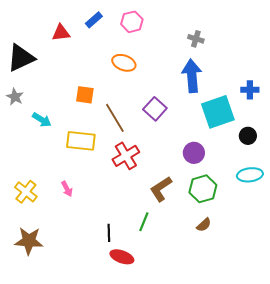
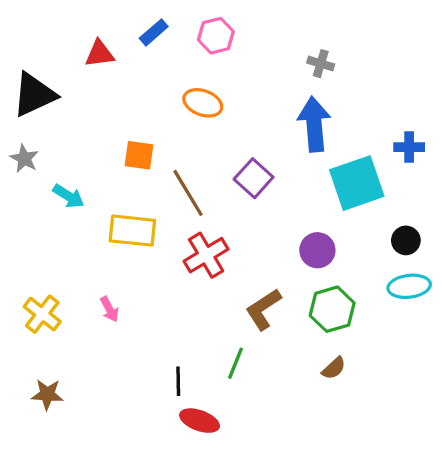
black circle: (248, 136) -> (406, 240), moved
brown star: (29, 241) -> (47, 394), size x0.7

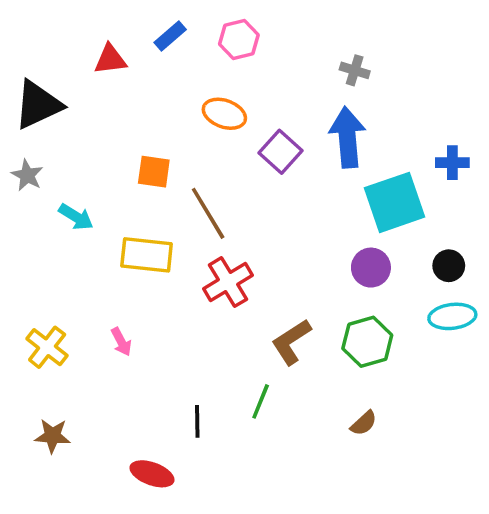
purple square: (254, 178) -> (280, 152), moved
purple circle: (317, 250) -> (371, 268), moved
brown semicircle: (334, 368) -> (364, 423), moved
red ellipse: (200, 421) -> (152, 474), moved

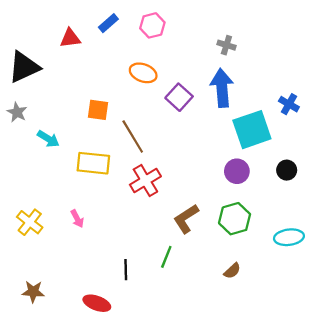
blue cross: (452, 163) -> (289, 104), turned 30
cyan ellipse: (452, 316) -> (289, 237), moved
brown star: (52, 436) -> (33, 292), moved

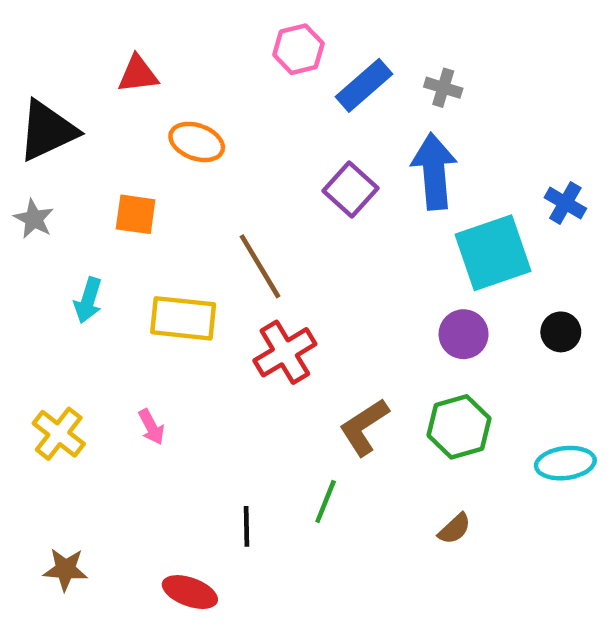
blue rectangle: (108, 23) -> (364, 85), moved, size x1.4
orange ellipse: (143, 73) -> (197, 142), moved
orange square: (98, 110) -> (136, 214), moved
cyan arrow: (48, 139) -> (88, 300), moved, turned 75

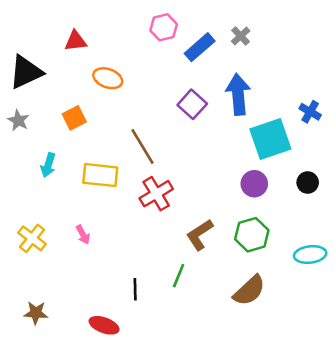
gray cross: (443, 88) -> (241, 36), moved, turned 30
orange square: (136, 214) -> (74, 118), turned -35
brown semicircle: (455, 529) -> (249, 291), size x1.8

